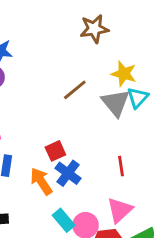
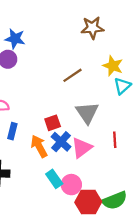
gray triangle: (116, 103) -> (87, 113), moved
red line: (121, 166) -> (115, 140), moved
pink triangle: (120, 210) -> (82, 148), moved

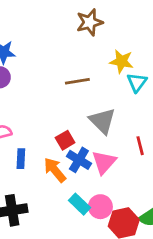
brown line: (72, 75) -> (77, 81), turned 36

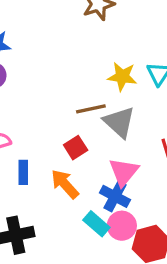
yellow star: (121, 61) -> (122, 77), moved
brown line: (77, 81) -> (91, 109), moved
blue cross: (79, 160) -> (115, 196), moved

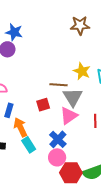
pink triangle: (124, 172) -> (69, 116), moved
orange arrow: (65, 184) -> (20, 127), moved
cyan rectangle: (96, 224) -> (29, 145), moved

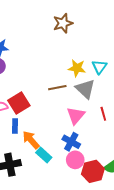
gray triangle: (73, 97) -> (85, 89), moved
red square: (43, 105) -> (19, 103), moved, size x1.5

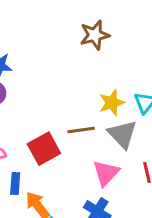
yellow star: (77, 68) -> (112, 103), turned -30
red square: (19, 103) -> (44, 149), moved

